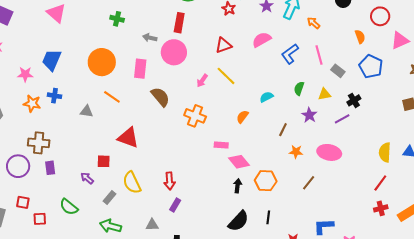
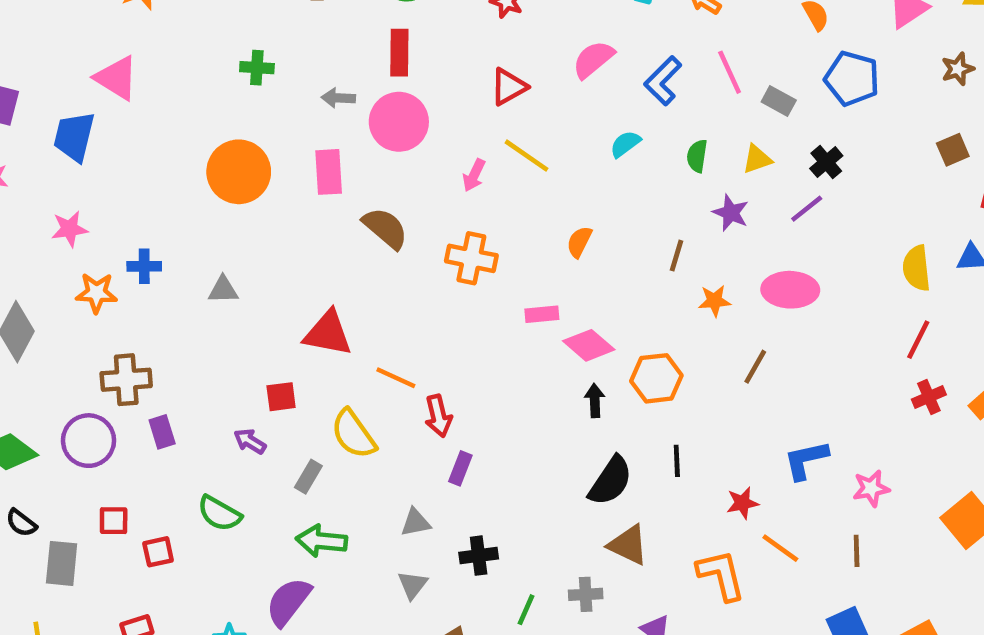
blue trapezoid: (52, 60) -> (74, 137), moved
orange line: (112, 97) -> (396, 378), moved
cyan semicircle: (266, 97) -> (625, 144), moved

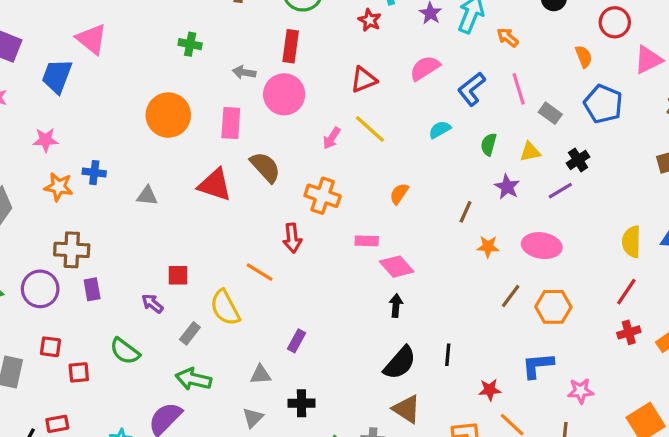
red triangle: (328, 333) -> (215, 185), moved
orange hexagon: (656, 378) -> (553, 307), moved
red arrow: (438, 416) -> (292, 238), moved

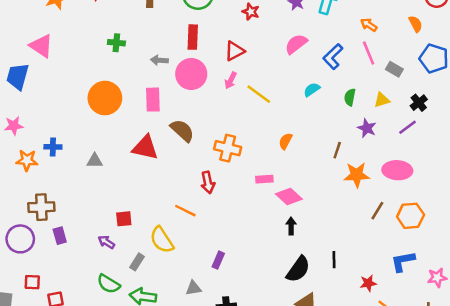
orange arrow: (508, 37) -> (369, 25), moved
red triangle: (364, 80) -> (234, 51), moved
pink arrow: (332, 138) -> (231, 80), moved
orange star: (488, 247) -> (357, 175), size x1.5
green semicircle: (125, 351) -> (109, 284), moved

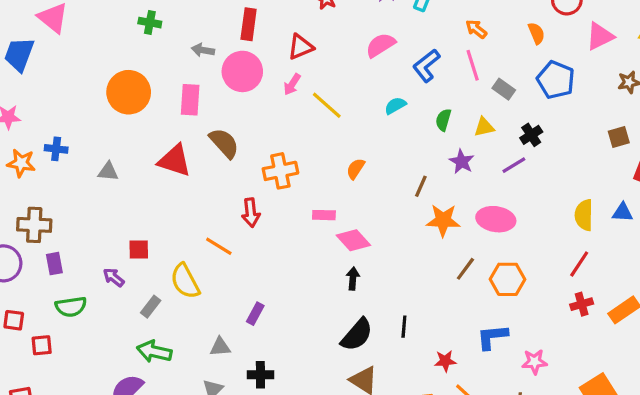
orange cross: (228, 148) -> (280, 171), turned -30
green semicircle: (109, 284) -> (71, 307), moved, turned -45

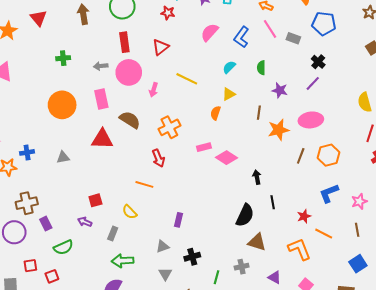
pink arrow: (292, 84) -> (154, 90), moved
yellow triangle: (484, 127) -> (229, 94), moved
black arrow: (353, 279) -> (257, 177), moved
yellow semicircle: (185, 281) -> (130, 212), size x0.7

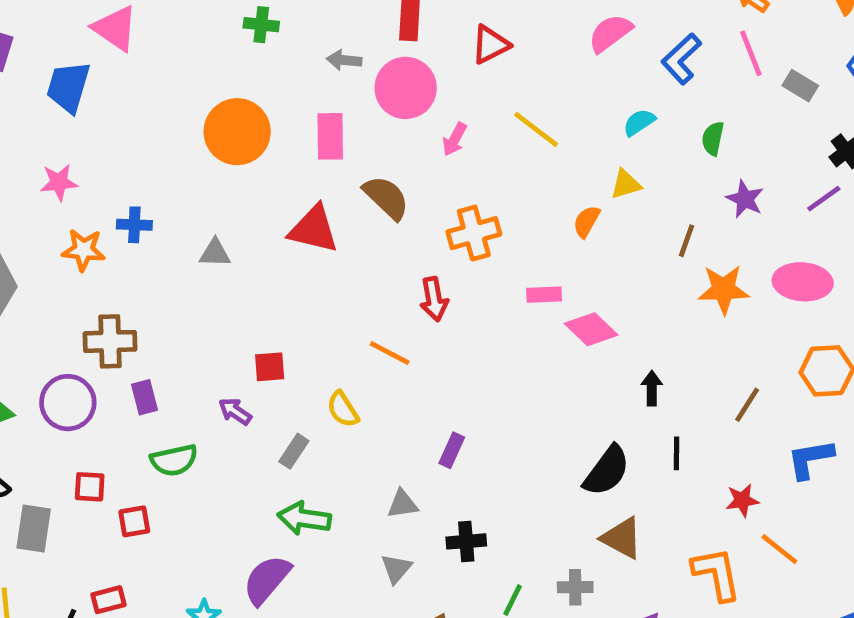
brown line: (301, 156) -> (747, 405), moved

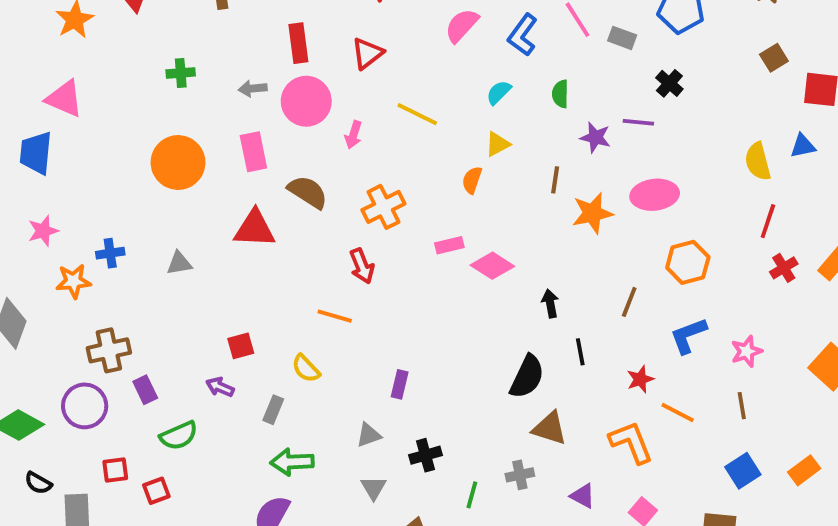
purple line: (824, 199) -> (638, 122), moved, turned 52

